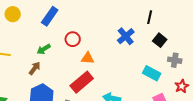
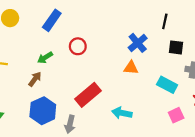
black square: (160, 40) -> (176, 47), turned -32
orange triangle: (88, 58) -> (131, 68), moved

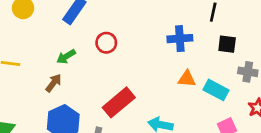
blue cross: (138, 43) -> (180, 39), turned 36
orange triangle: (131, 68) -> (187, 79), moved

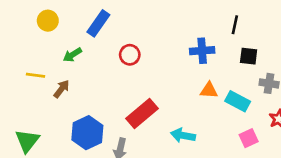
green arrow: (66, 57) -> (72, 55), moved
brown arrow: (54, 83) -> (61, 89), moved

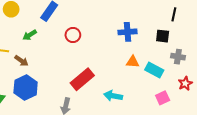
black line: (235, 25) -> (174, 14), moved
brown arrow: (61, 89) -> (21, 61), turned 88
blue hexagon: (87, 133) -> (26, 88), moved

